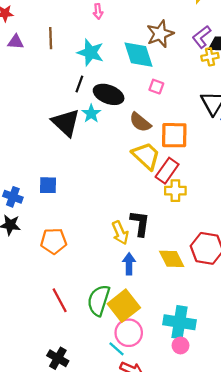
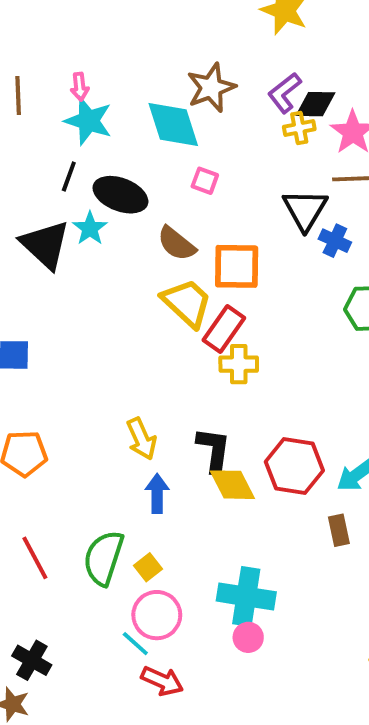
pink arrow: (98, 11) -> (80, 87), moved
black L-shape: (140, 223) -> (214, 450), moved
yellow square: (124, 306) -> (148, 567), size x0.5

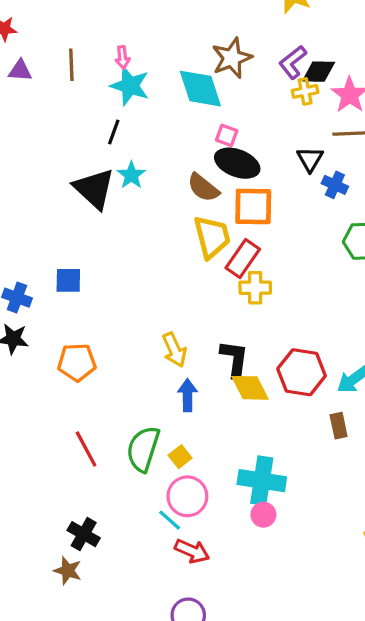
black ellipse: (120, 195) -> (237, 163), moved
black triangle: (305, 210) -> (310, 159), size x0.7
yellow trapezoid: (187, 303) -> (212, 237), turned 33

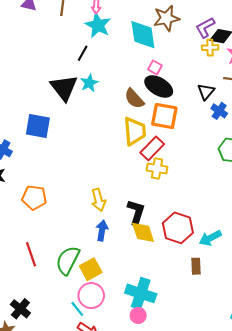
blue square: (68, 280) -> (38, 126), moved, size x1.4
yellow square: (180, 457) -> (91, 269), size x1.5

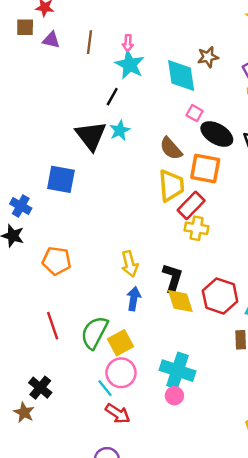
brown star: (166, 18) -> (208, 57), size x0.7
black ellipse: (159, 86) -> (217, 134), moved

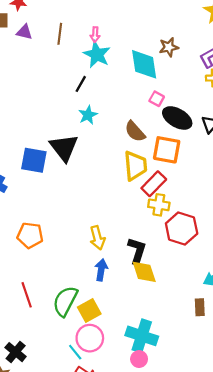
black triangle: (91, 136) -> (64, 148), moved
red hexagon: (220, 296) -> (182, 229), moved

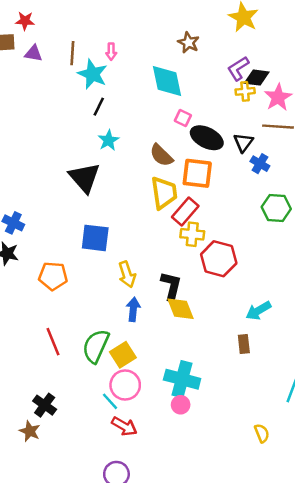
brown star: (169, 47) -> (189, 43), moved, turned -30
cyan star: (97, 54) -> (93, 74), moved
blue square: (34, 160) -> (95, 238), moved

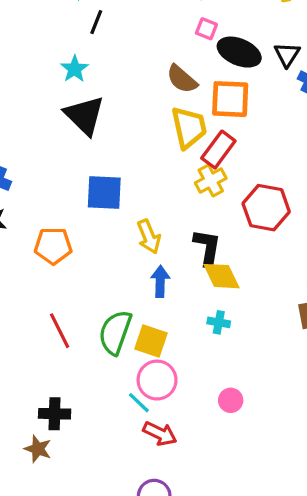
cyan star: (108, 140) -> (75, 69), moved
yellow cross: (192, 234) -> (211, 181), moved, turned -30
yellow square: (123, 355) -> (151, 341), turned -35
cyan cross: (182, 379) -> (219, 322), moved, size x0.5
black cross: (45, 405) -> (55, 414), turned -30

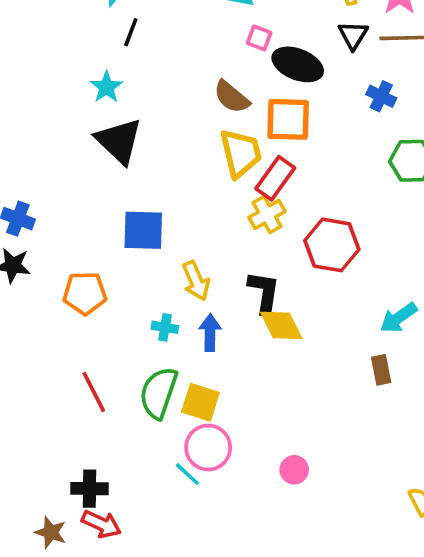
black triangle: (287, 55) -> (353, 35), moved
cyan cross: (219, 322) -> (165, 327), moved
red arrow: (160, 434) -> (101, 524), moved
brown star: (38, 449) -> (51, 532), moved

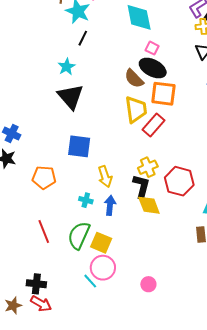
black ellipse: (298, 64) -> (153, 68), moved
yellow cross: (267, 214) -> (148, 167), moved
red hexagon: (332, 245) -> (179, 181), moved
brown star: (51, 532) -> (13, 306), turned 30

